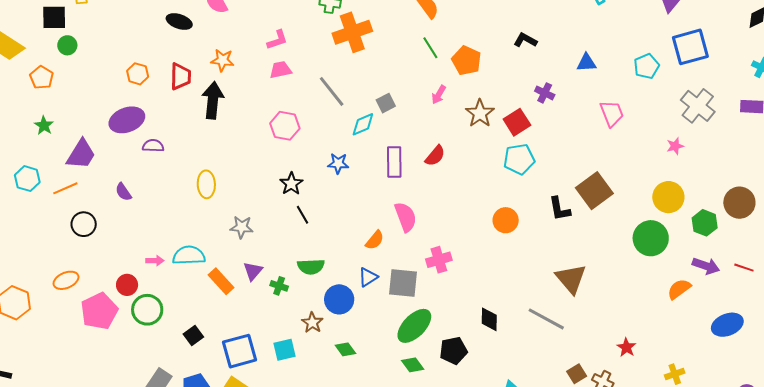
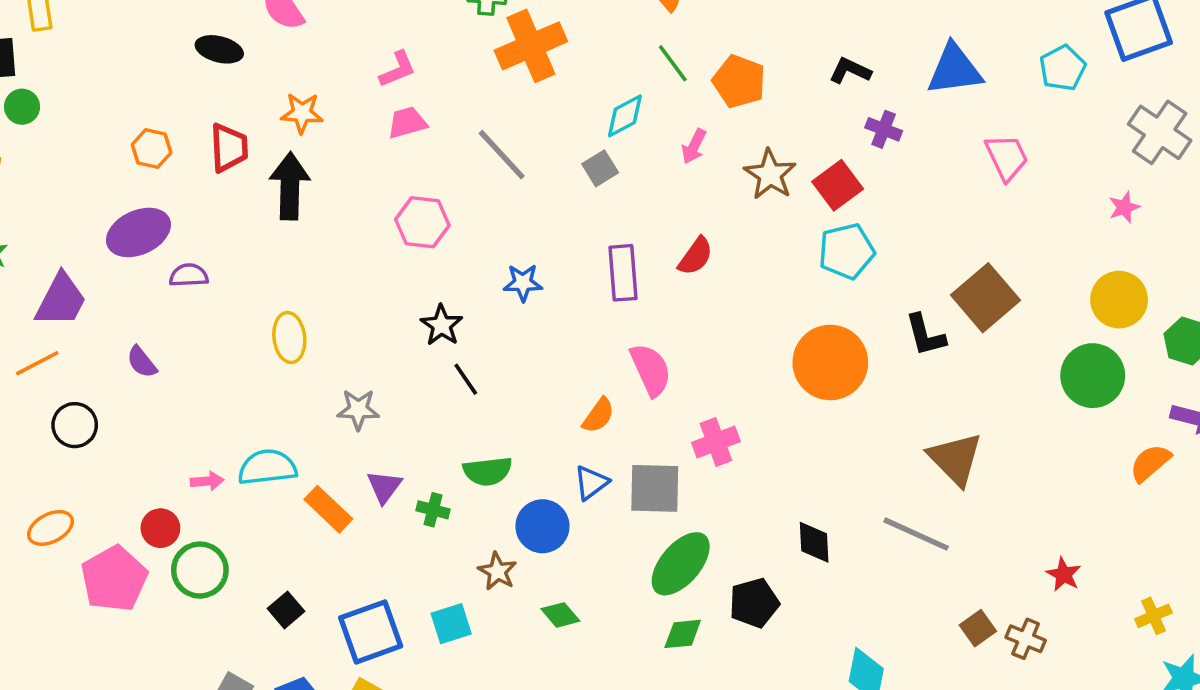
black L-shape: (525, 40) -> (850, 71), moved
blue triangle: (586, 63) -> (955, 69), size x1.6
cyan diamond: (363, 124) -> (625, 116), moved
orange circle: (506, 220) -> (830, 362), size x1.6
green diamond: (413, 365) -> (683, 634), turned -55

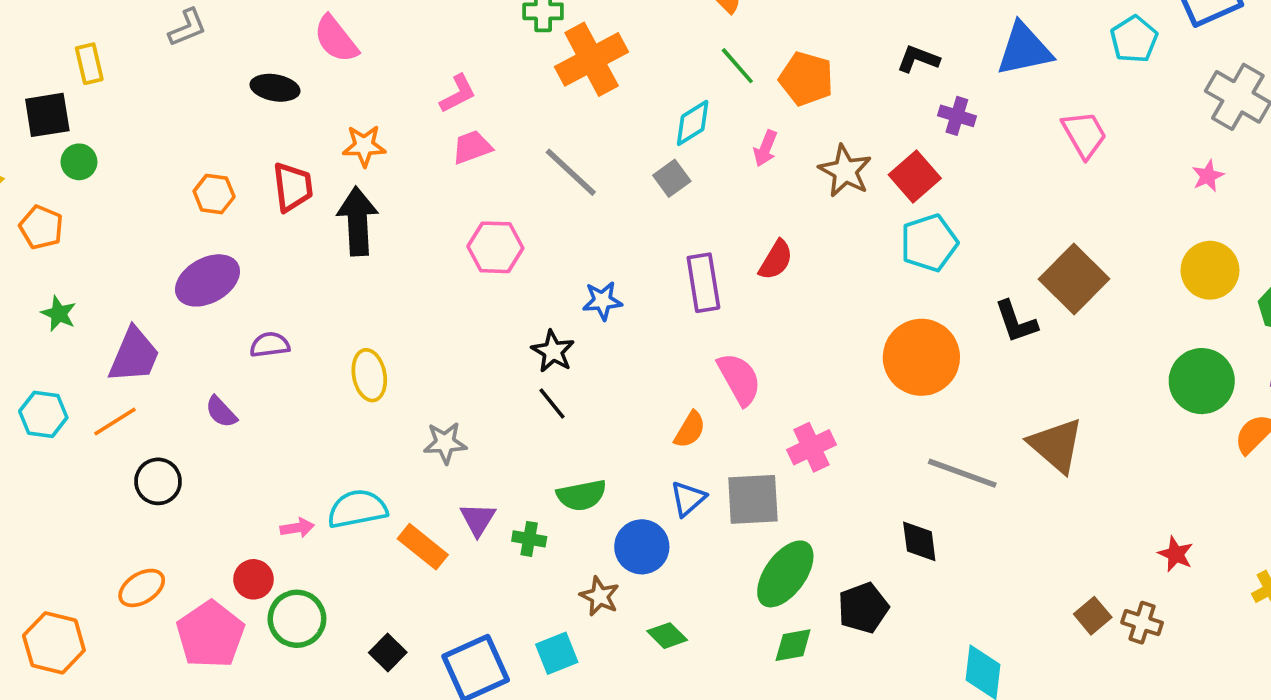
purple semicircle: (189, 275) -> (270, 345), moved
black star: (442, 325) -> (553, 351), moved
green circle: (1093, 376) -> (1202, 381), moved
gray line: (916, 534) -> (962, 473), moved

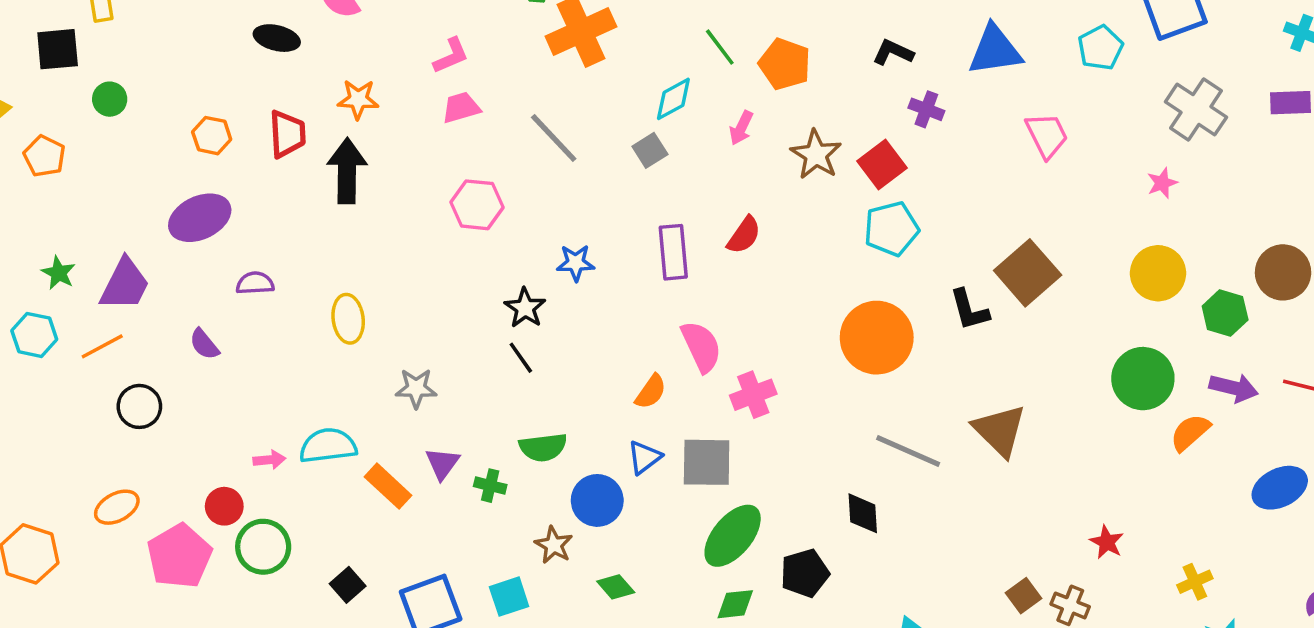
green circle: (79, 162) -> (110, 99), moved
green star: (59, 314) -> (59, 273), moved
pink cross: (811, 447) -> (753, 395), moved

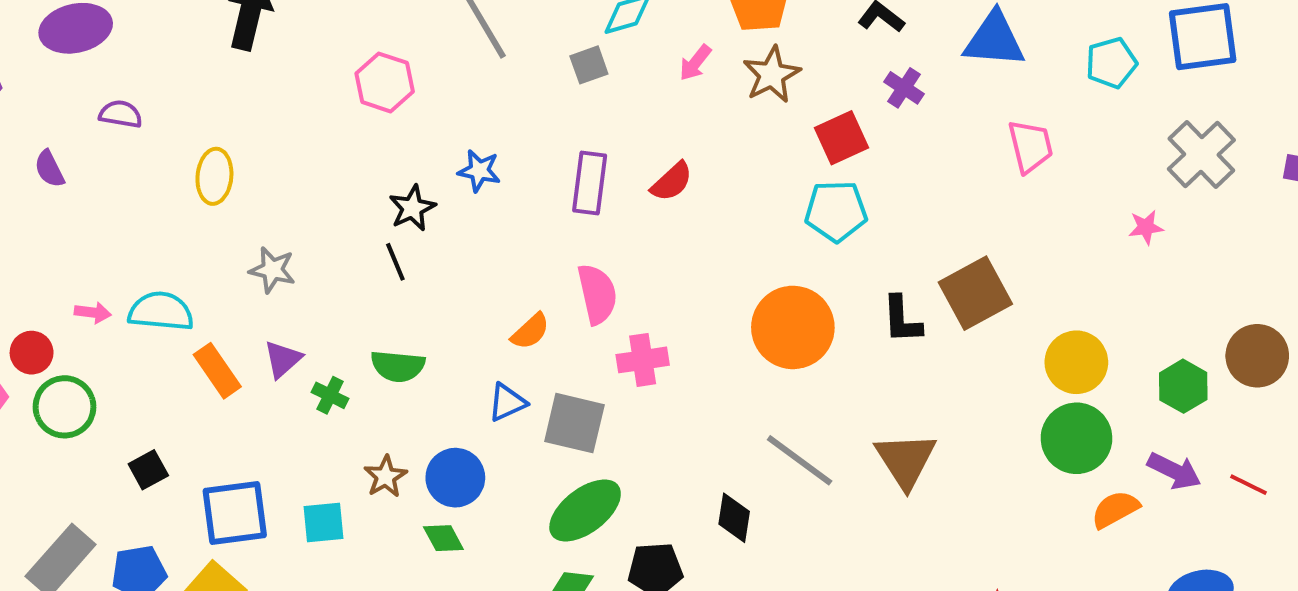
brown star: (816, 155) -> (772, 75), moved
yellow circle: (1158, 273) -> (1076, 362), moved
blue circle: (597, 500) -> (455, 478), moved

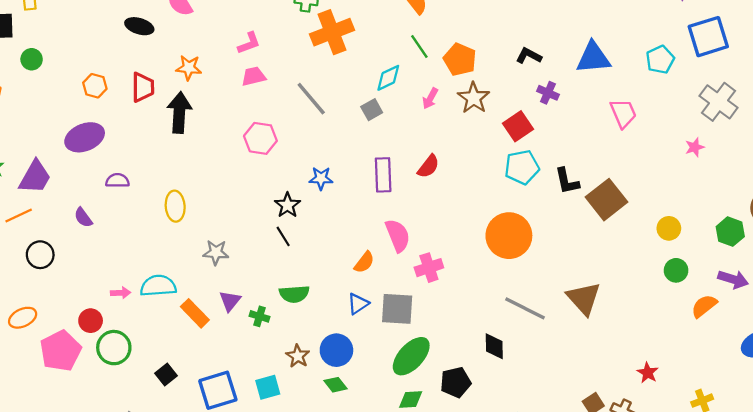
black L-shape: (902, 320) -> (567, 181), moved
yellow circle: (1076, 362) -> (669, 228), size x0.7
green circle: (1076, 438) -> (676, 270), size x0.6

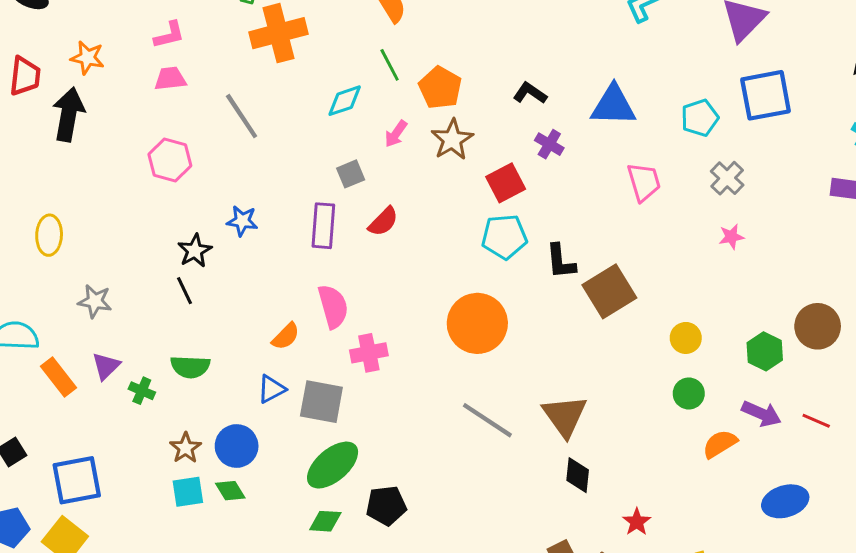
gray cross: (719, 102) -> (727, 178), moved, size x0.7
gray square: (372, 110) -> (351, 174), moved
black diamond: (494, 346) -> (578, 475), moved
cyan square: (268, 387) -> (188, 492), moved

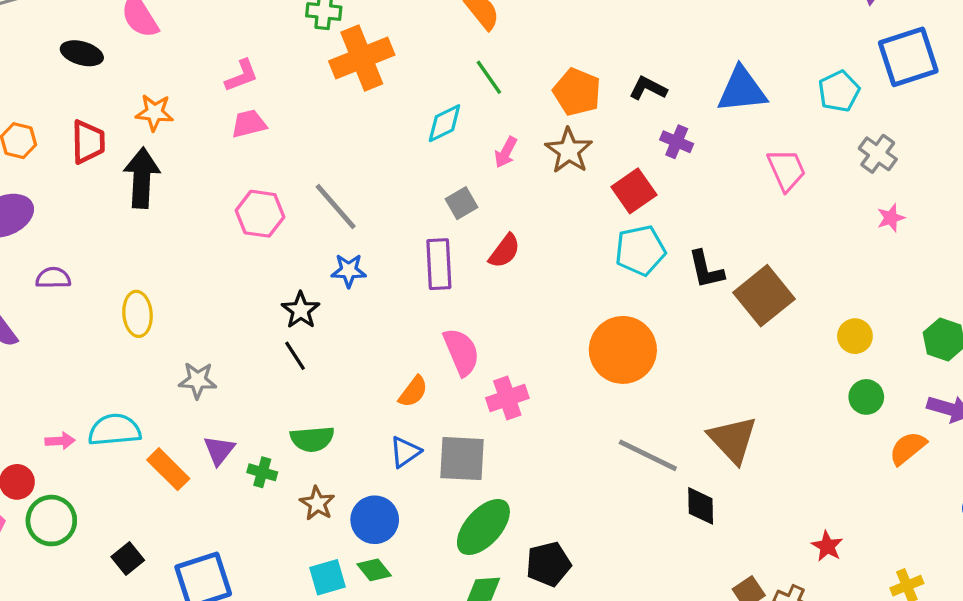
orange pentagon: (440, 88) -> (577, 92), moved
gray line: (242, 116) -> (336, 207), moved
brown star: (185, 448) -> (317, 503), moved
black diamond: (578, 475) -> (701, 506), moved

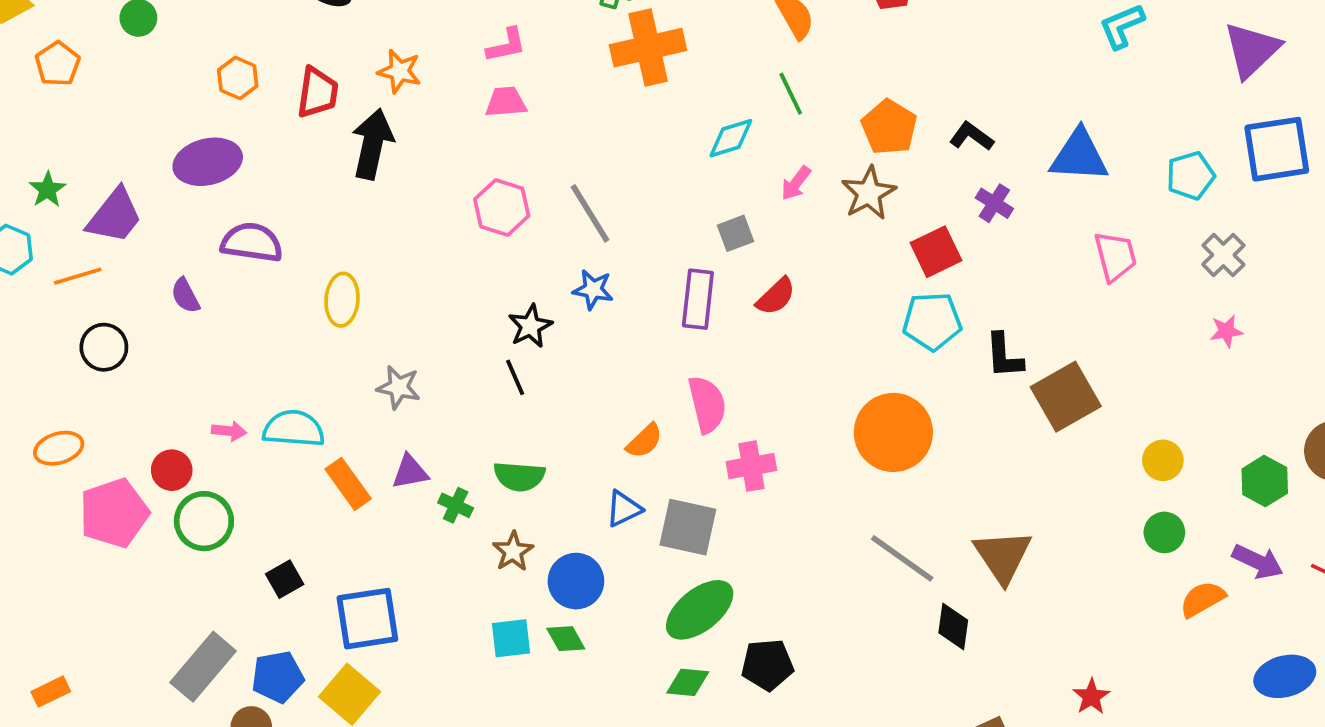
purple semicircle: (53, 278) -> (252, 242), size x1.5
purple triangle: (219, 450) -> (410, 472), turned 32

